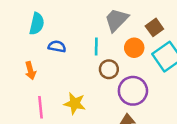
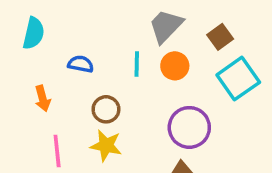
cyan semicircle: (37, 24) -> (34, 33), moved
orange circle: (134, 48) -> (175, 66), moved
brown circle: (109, 69) -> (106, 109), moved

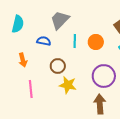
gray trapezoid: (166, 26) -> (60, 20), moved
yellow star: (106, 146) -> (68, 85), moved

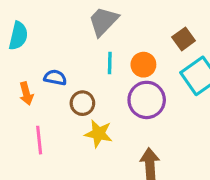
gray trapezoid: (60, 20) -> (103, 21), moved
blue semicircle: (44, 41) -> (55, 77), moved
purple circle: (104, 76) -> (147, 100), moved

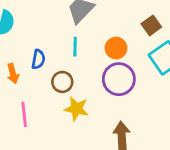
cyan line: (110, 63) -> (75, 47), moved
blue semicircle: (55, 77) -> (38, 59), turned 90

